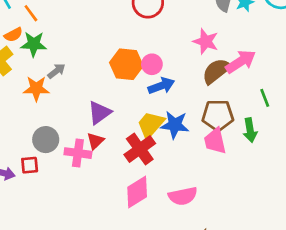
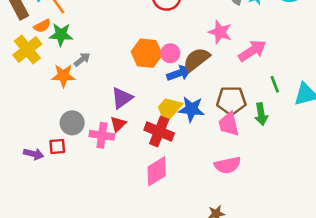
brown semicircle: (216, 71) -> (196, 59), moved
red cross: (140, 149) -> (159, 132), turned -32
pink semicircle: (183, 196) -> (228, 165), moved

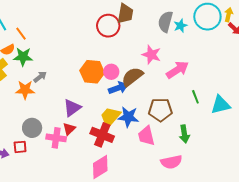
green arrow: (261, 114) -> (184, 134), moved
pink trapezoid: (229, 124) -> (146, 136), moved
pink semicircle: (228, 165) -> (171, 162), moved

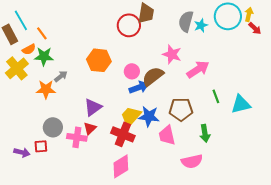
orange hexagon: (92, 72) -> (99, 60), moved

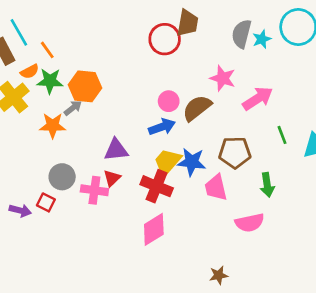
orange hexagon: (99, 60) -> (85, 86), moved
blue arrow: (139, 87) -> (162, 127), moved
purple triangle: (93, 107) -> (116, 150), turned 30
red square: (41, 146) -> (46, 202), turned 32

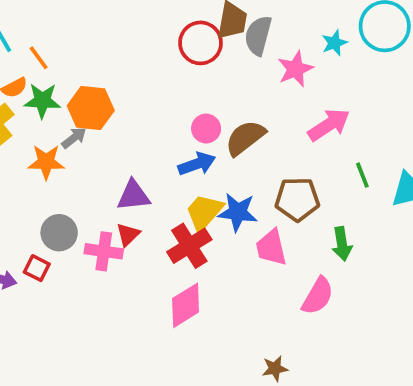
gray semicircle: (242, 34) -> (258, 35), moved
pink star: (223, 78) -> (295, 69), moved, turned 30
red cross: (157, 186) -> (189, 246), turned 36
pink semicircle: (250, 223) -> (318, 296), turned -48

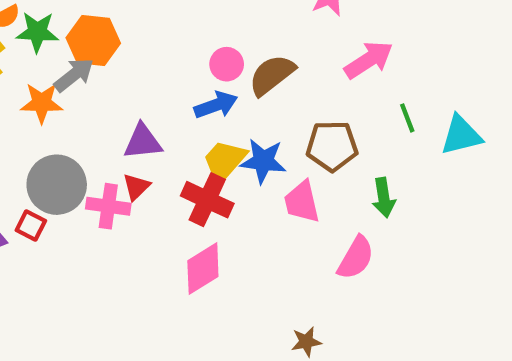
gray arrow: (74, 138) -> (74, 75), size x1.4
gray circle: (59, 233) -> (57, 185), size x1.4
red cross: (189, 246) -> (207, 200), turned -33

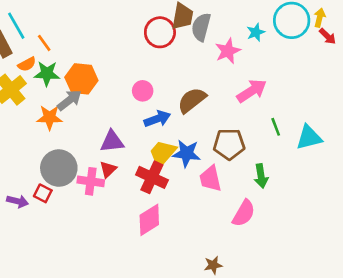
pink circle: (227, 64) -> (143, 91), moved

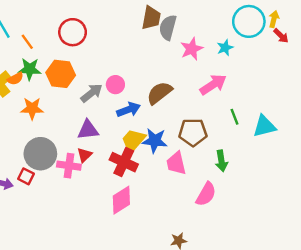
red circle: (160, 32) -> (73, 32), moved
cyan star: (256, 32) -> (225, 48), moved
orange semicircle: (27, 64) -> (15, 79), moved
gray arrow: (69, 100) -> (92, 93), moved

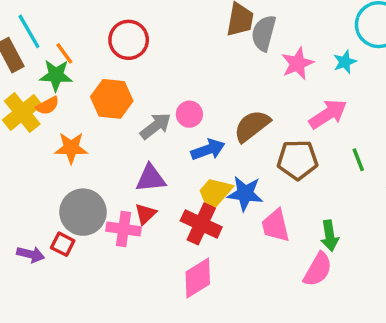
green star: (30, 69) -> (56, 75), moved
brown pentagon: (193, 132) -> (297, 160), moved
green arrow: (221, 161) -> (330, 236), moved

